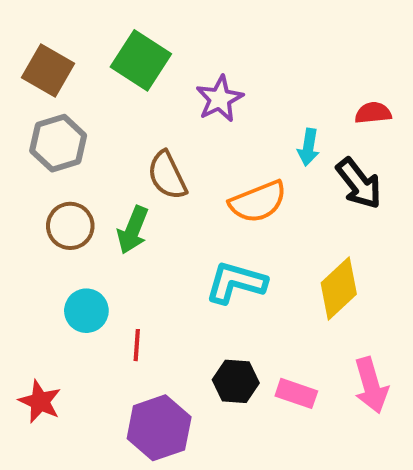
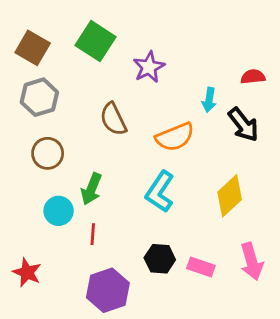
green arrow: (133, 230) -> (91, 189), moved
cyan L-shape: (236, 282) -> (160, 192), turned -72

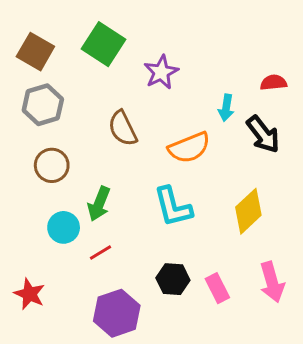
cyan L-shape: (160, 192) -> (173, 207), turned -48
red line: (93, 234) -> (100, 253), turned 55
pink rectangle: (201, 267) -> (217, 288), turned 44

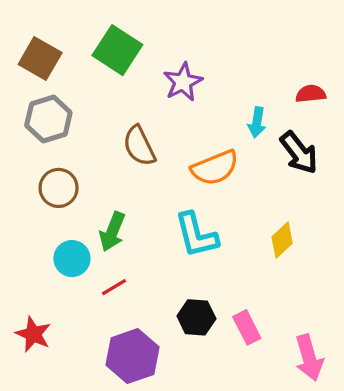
yellow diamond: (248, 211) -> (282, 240), size x0.7
pink arrow: (272, 282) -> (309, 358), moved

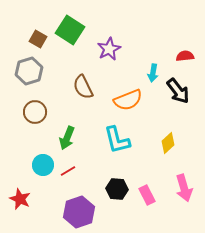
brown square: (40, 58) -> (38, 39), moved, size x0.7
cyan circle: (72, 259) -> (43, 165), moved
pink arrow: (309, 358) -> (184, 188), moved

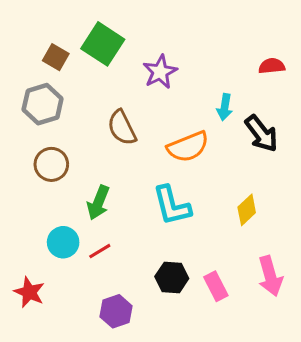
red semicircle: (185, 56) -> (272, 66), moved
purple hexagon: (79, 212) -> (116, 311), size x0.7

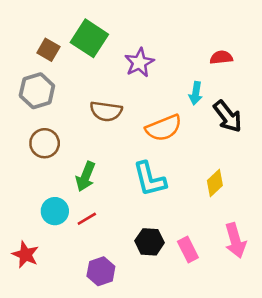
red semicircle: (272, 66) -> (221, 57), moved
brown semicircle: (122, 128) -> (106, 111), turned -56

